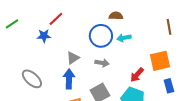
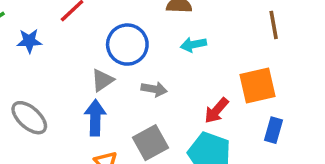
blue star: (44, 36) -> (29, 41), moved
blue circle: (101, 36) -> (127, 45), moved
blue rectangle: (169, 86) -> (274, 130), turned 32

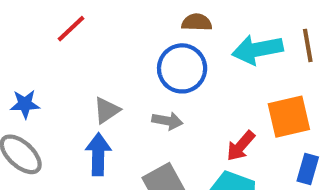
blue star: (29, 41) -> (25, 104), moved
blue circle: (127, 45) -> (182, 68), moved
cyan arrow: (193, 45) -> (257, 50), moved, size x1.6

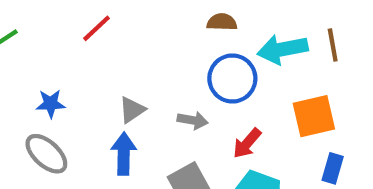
blue circle: (182, 68) -> (232, 78), moved
red arrow: (241, 146) -> (247, 143), moved

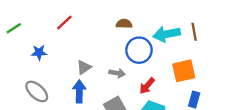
brown semicircle: (222, 22) -> (124, 24), moved
blue star: (51, 104) -> (39, 52), moved

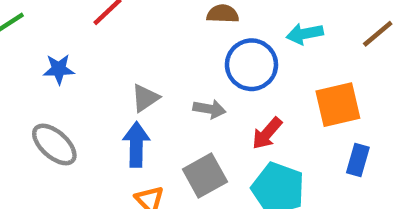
brown line: (194, 32) -> (378, 34), moved, turned 60
cyan arrow: (167, 34) -> (305, 34), size x0.7

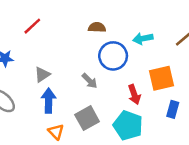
gray triangle: (145, 98) -> (42, 75), moved
gray arrow: (209, 109) -> (90, 81), turned 35
red arrow: (267, 133) -> (134, 94), moved, turned -60

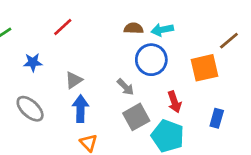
cyan arrow: (143, 39) -> (162, 30), moved
orange square: (162, 78) -> (204, 68), moved
gray square: (87, 118) -> (136, 117), moved

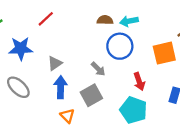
blue star: (33, 62) -> (21, 48), size x1.5
gray square: (136, 117) -> (91, 95), moved

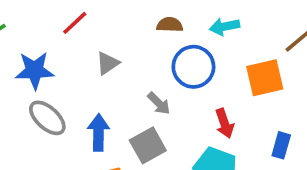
cyan arrow: (129, 21) -> (225, 27), moved
gray triangle: (55, 63) -> (108, 63), moved
gray ellipse: (18, 87) -> (47, 118), moved

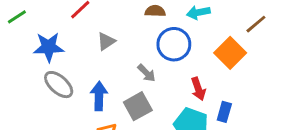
orange square: (265, 78) -> (230, 53), turned -32
blue rectangle: (281, 145) -> (224, 112), moved

